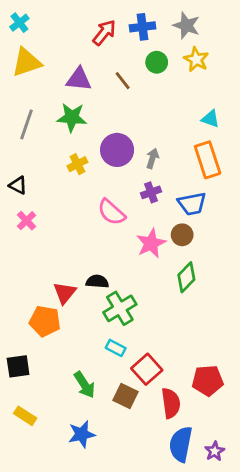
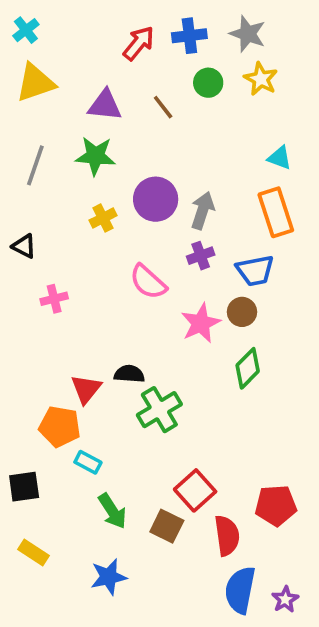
gray arrow: (152, 158) -> (203, 210), size x1.4
pink cross: (27, 221) -> (54, 299), moved, turned 30
cyan rectangle: (116, 348) -> (88, 462), moved

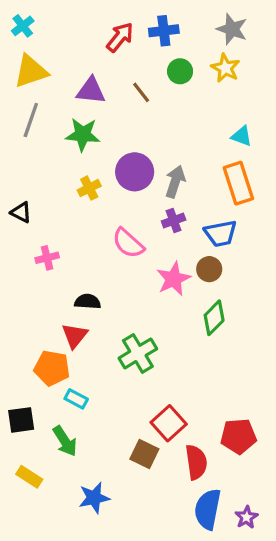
gray star: (248, 34) -> (232, 29), moved
gray line: (35, 165) -> (31, 120), moved
black semicircle: (129, 374) -> (88, 302), moved
green arrow: (112, 511) -> (65, 441), moved

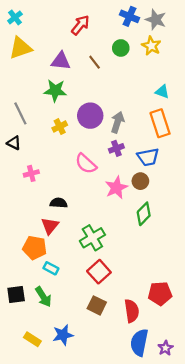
blue cross: (164, 31) -> (129, 16), moved, turned 30
gray line: (31, 120) -> (20, 113), moved, turned -45
black square: (21, 420) -> (16, 295), moved
red square: (169, 423) -> (99, 272), moved
yellow rectangle: (29, 477) -> (32, 339), moved

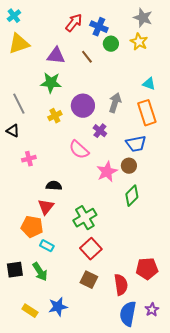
blue cross: (129, 16) -> (99, 27), moved
gray arrow: (117, 122) -> (115, 103), moved
purple cross: (116, 148) -> (100, 131), moved, turned -32
purple star: (165, 348) -> (152, 310), moved

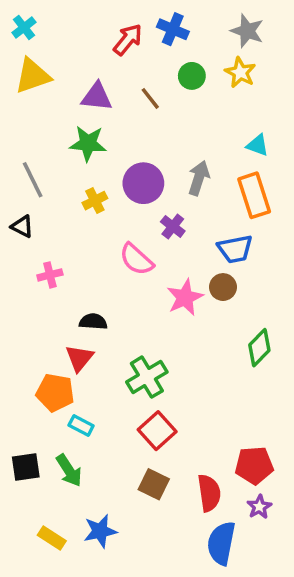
blue cross: (99, 27) -> (173, 29), moved
green diamond: (132, 196) -> (259, 348), moved
purple star: (152, 310) -> (259, 507), moved

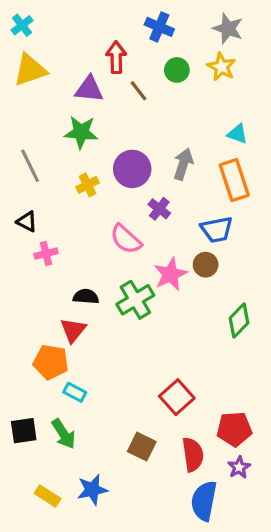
red arrow: (128, 40) -> (116, 57), moved, turned -40
black triangle: (22, 226) -> (27, 222), moved
green cross: (147, 377) -> (135, 300), moved
red square: (157, 431) -> (177, 397), moved

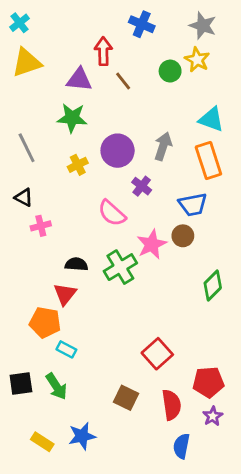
green circle: (177, 70) -> (170, 71), moved
cyan triangle: (237, 134) -> (211, 119), size x1.4
blue semicircle: (204, 501) -> (181, 446), size x0.7

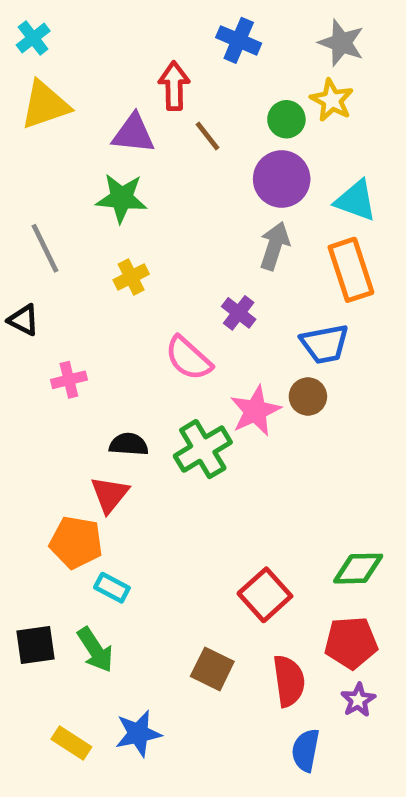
purple circle: (118, 151) -> (282, 179), moved
black triangle: (24, 197) -> (24, 320), moved
green diamond: (213, 286) -> (358, 569), moved, turned 44

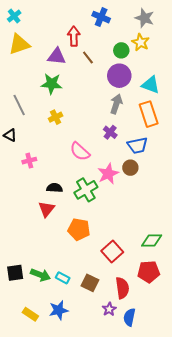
purple cross: (239, 313) -> (110, 132), moved
orange pentagon: (76, 542) -> (79, 229), moved
cyan rectangle: (112, 588) -> (63, 278), moved
green arrow: (95, 650) -> (40, 275), turned -36
purple star: (358, 700) -> (109, 309), moved

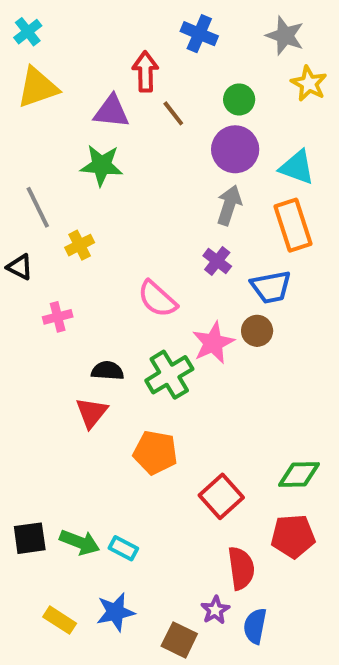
yellow star: (140, 42) -> (309, 84), moved
yellow cross: (56, 117) -> (80, 245), moved
brown square: (90, 283) -> (179, 640), moved

